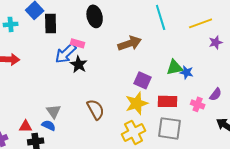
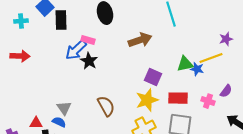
yellow line: (201, 23) -> (211, 58), moved

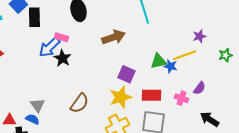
brown semicircle: (106, 106) -> (79, 103), turned 65

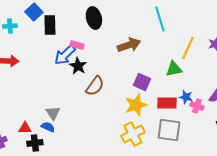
yellow line: (184, 55) -> (188, 48), moved, turned -45
blue star: (170, 66) -> (186, 97), moved
brown semicircle: (79, 103) -> (95, 86), moved

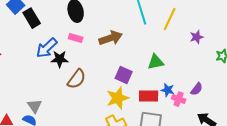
black rectangle: (50, 25) -> (32, 18), turned -30
pink rectangle: (77, 45) -> (76, 38), moved
yellow line: (188, 48) -> (170, 19), moved
black star: (78, 66) -> (60, 59), turned -30

